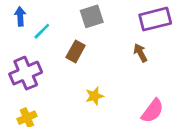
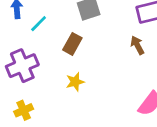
yellow star: (94, 96) -> (75, 82), moved

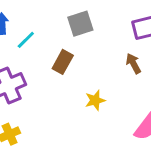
yellow star: (75, 82) -> (95, 100), moved

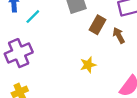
brown rectangle: (63, 62) -> (98, 25), moved

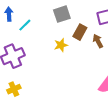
yellow star: (88, 65) -> (61, 45), moved

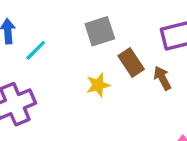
brown rectangle: (80, 32) -> (131, 62), turned -63

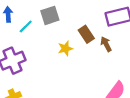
gray square: (100, 31) -> (50, 15), moved

